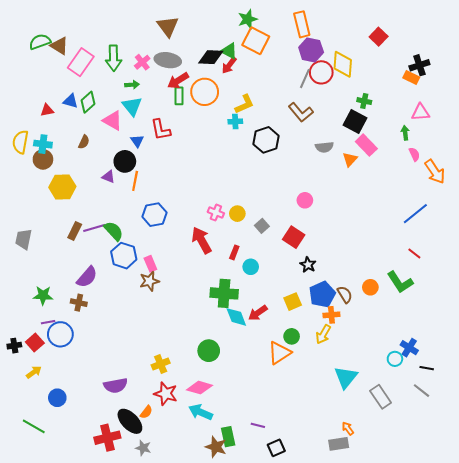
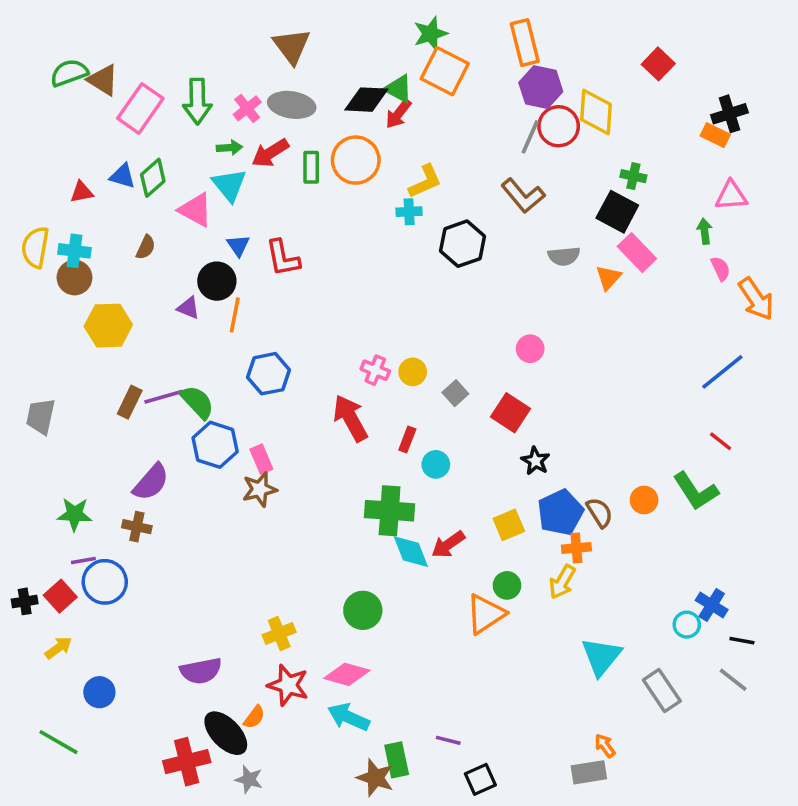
red arrow: (178, 81) -> (270, 153), moved
red L-shape: (161, 130) -> (283, 258), moved

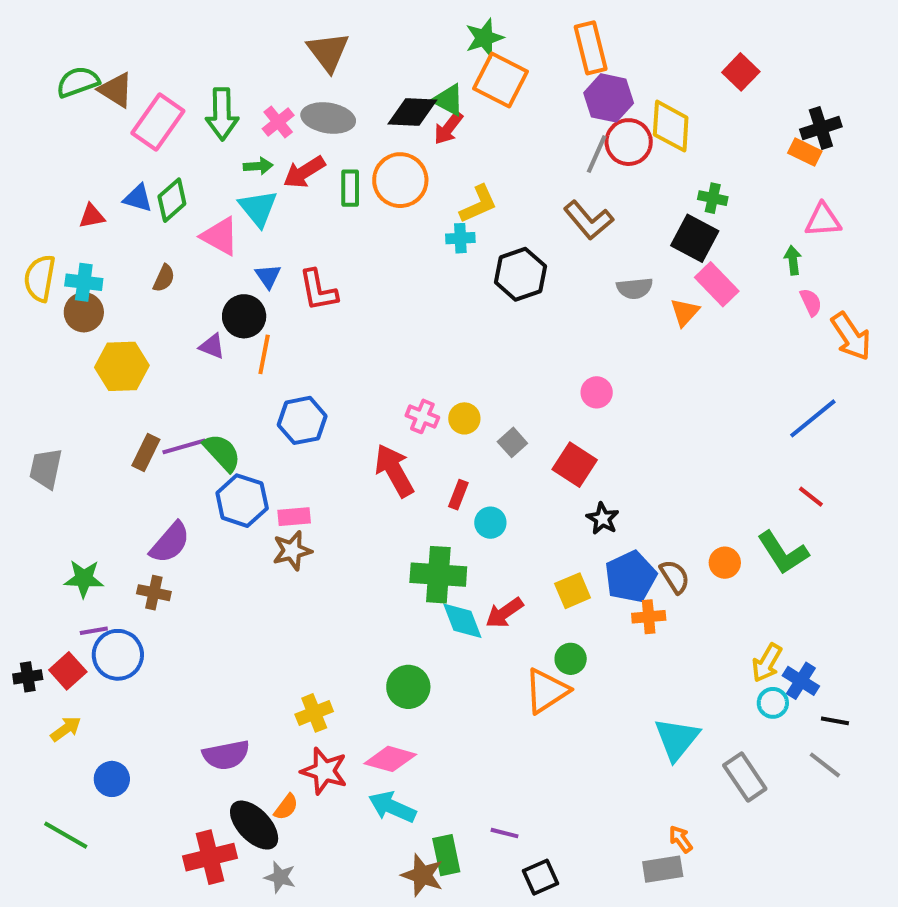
pink rectangle: (261, 459) -> (294, 517), turned -72
yellow arrow: (562, 582) -> (767, 663), moved

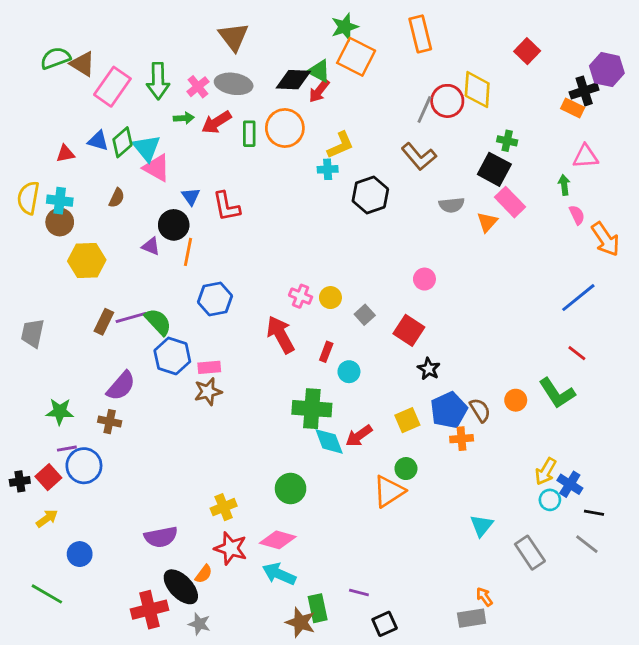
purple hexagon: (609, 98) -> (607, 70), moved
cyan triangle: (258, 208) -> (147, 148), moved
cyan triangle: (677, 739) -> (481, 526), size x0.7

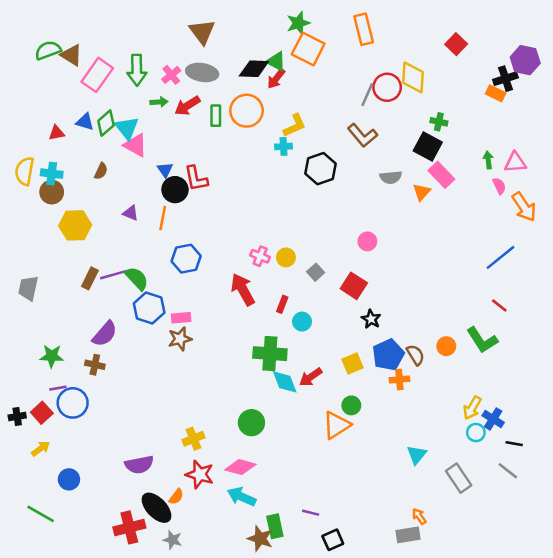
pink triangle: (586, 156) -> (515, 162), moved
black circle: (174, 225) -> (175, 190), moved

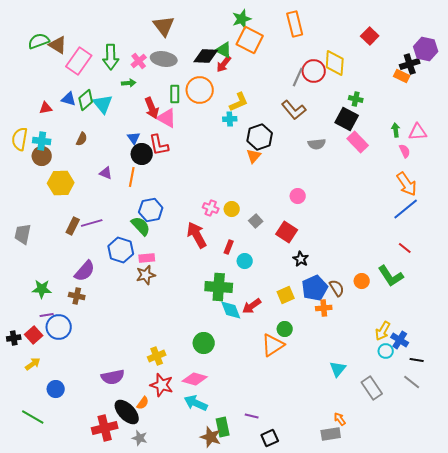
red arrow: (187, 106) -> (152, 108), moved, turned -80
pink triangle: (136, 145) -> (167, 118), moved
orange triangle: (422, 192) -> (254, 156), moved
orange arrow: (524, 207) -> (407, 184), moved
green semicircle: (137, 278) -> (141, 226), moved

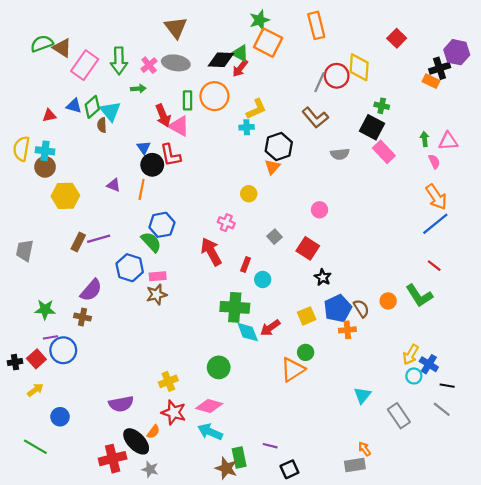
brown semicircle: (82, 139) -> (102, 125), moved, turned 152
yellow circle: (232, 209) -> (249, 194), moved

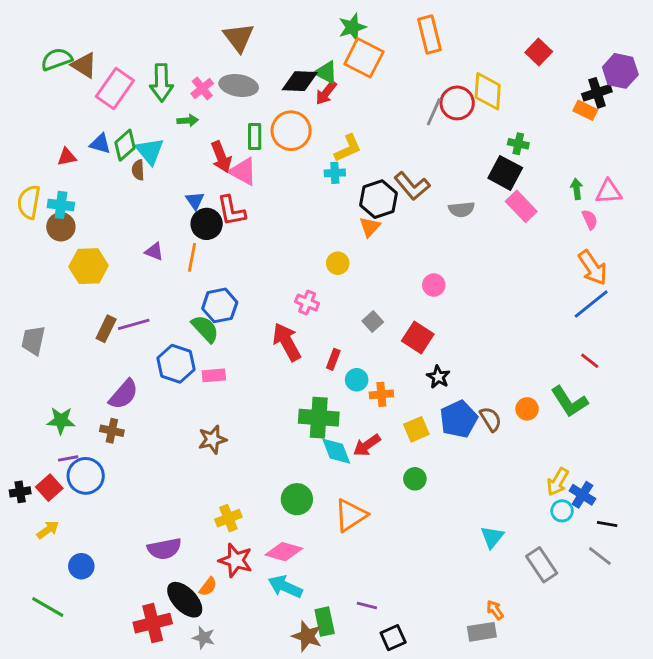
brown L-shape: (315, 118) -> (412, 186), moved
brown star: (157, 295) -> (212, 439), moved
orange cross: (347, 330) -> (381, 394), moved
orange triangle: (293, 370) -> (351, 515), moved

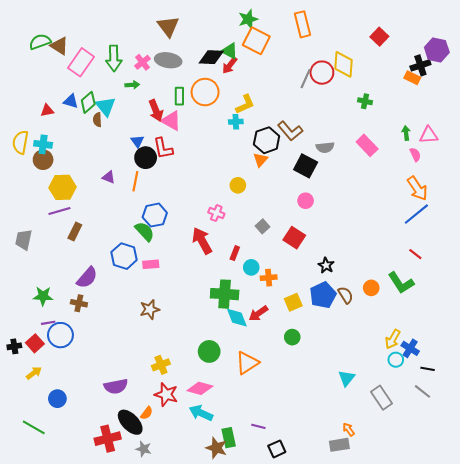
black square: (505, 173) -> (306, 166), moved
purple line: (134, 324) -> (59, 211), moved
black star: (438, 377) -> (326, 265), moved

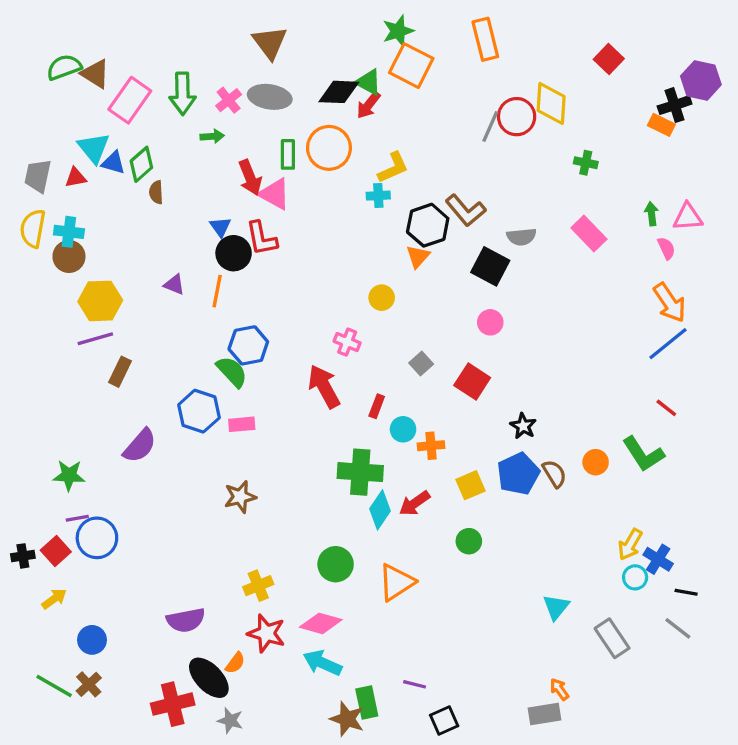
cyan triangle: (106, 106) -> (94, 148), moved
gray trapezoid: (24, 240) -> (38, 176), moved
brown cross: (79, 303) -> (89, 684), moved, turned 35
cyan diamond: (237, 318) -> (380, 510), turned 55

